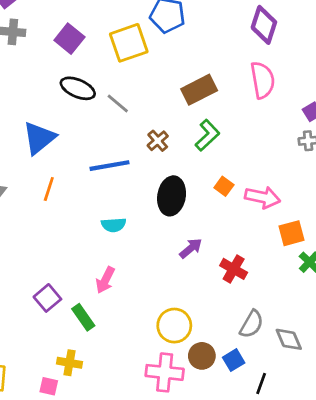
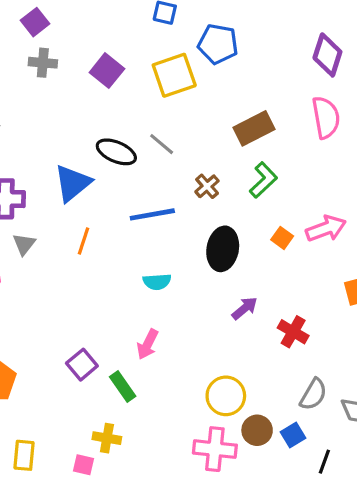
black ellipse: (78, 88) -> (116, 152), moved
pink arrow: (263, 197) -> (326, 229), moved, turned -32

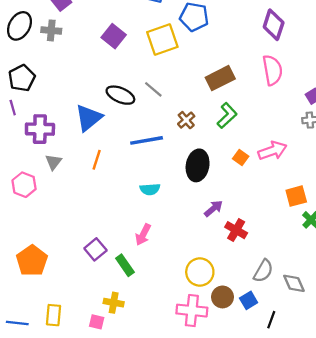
gray cross: (43, 63) -> (51, 30), moved
red cross: (293, 332) -> (236, 230), moved

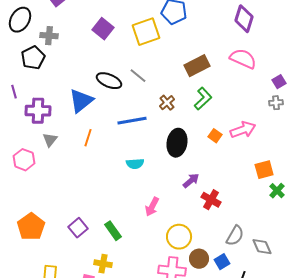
gray cross: (51, 30) -> (49, 36), moved
pink semicircle: (272, 70) -> (243, 59), turned -56
black pentagon: (22, 78) -> (33, 58), moved
pink arrow: (143, 235) -> (152, 207), moved
purple square: (95, 249) -> (78, 228), moved

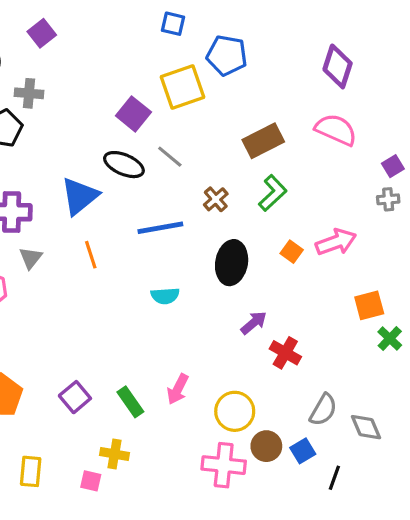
purple square: (103, 29) -> (133, 114), moved
orange line: (88, 138) -> (91, 255), turned -36
pink arrow: (152, 207) -> (178, 389), moved

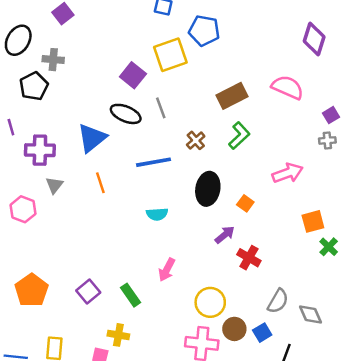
purple diamond: (338, 66) -> (314, 39), moved
gray line: (170, 157) -> (161, 108), turned 30
orange square: (292, 252) -> (245, 203), moved
pink arrow: (178, 389) -> (167, 270), moved

